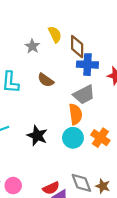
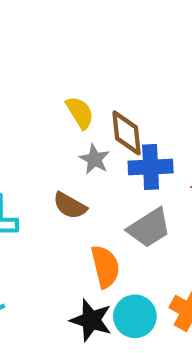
gray star: (32, 46) -> (94, 159), moved
orange semicircle: (75, 114) -> (105, 267), moved
black star: (37, 136) -> (91, 320), moved

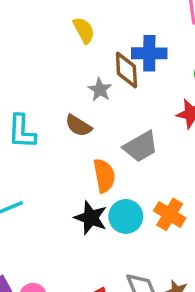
yellow semicircle: (80, 113) -> (84, 30), moved
blue cross: (151, 167) -> (149, 53), moved

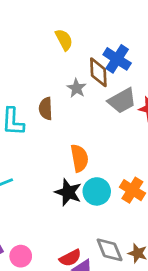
blue cross: (149, 53) -> (117, 59), turned 32
brown semicircle: (78, 126) -> (46, 109), moved, turned 55
gray trapezoid: (141, 147) -> (122, 101), moved

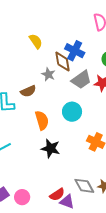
brown semicircle: (46, 109) -> (28, 91), turned -105
orange semicircle: (79, 158) -> (42, 120), moved
cyan circle: (97, 191) -> (72, 112), moved

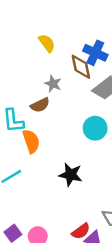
gray star: (48, 74) -> (53, 84), moved
orange semicircle: (42, 120) -> (31, 141), moved

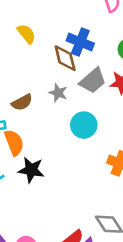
gray star: (53, 84) -> (58, 93), moved
black star: (71, 175) -> (31, 170), moved

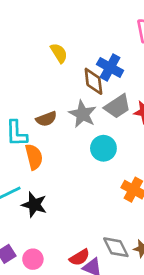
gray star: (58, 93) -> (83, 114), size x1.5
black star: (31, 170) -> (34, 205), moved

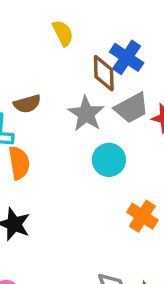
brown semicircle: (46, 119) -> (27, 104), moved

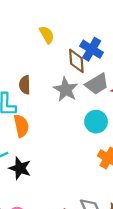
brown semicircle: (27, 104) -> (25, 85), turned 108
cyan circle: (109, 160) -> (96, 122), moved

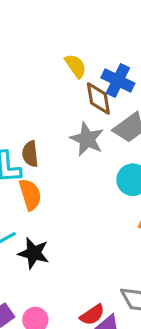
yellow semicircle: (47, 35) -> (76, 66), moved
brown semicircle: (25, 85) -> (30, 154), moved

